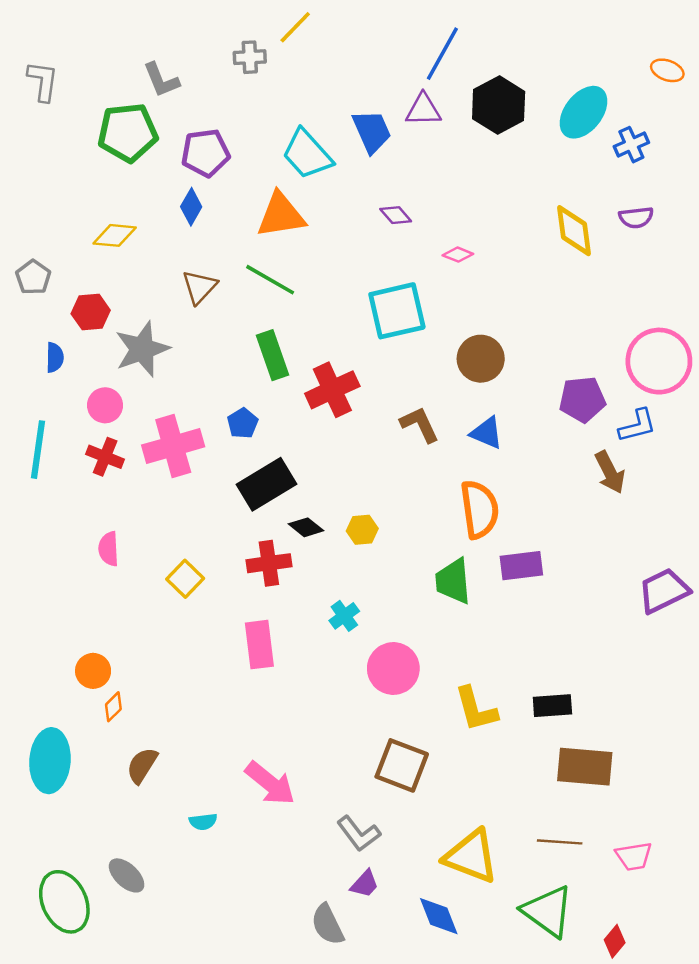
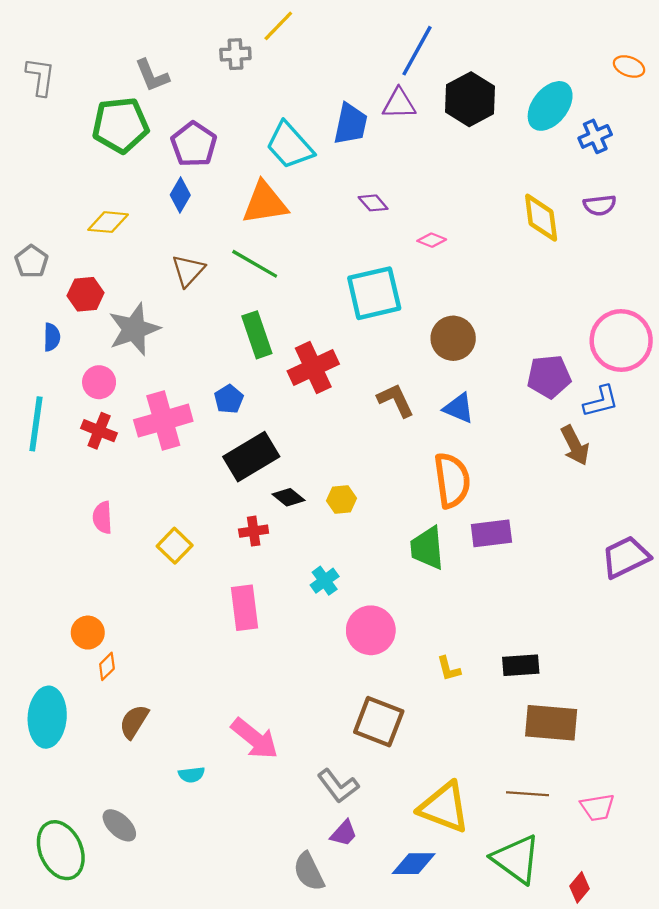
blue trapezoid: (372, 131) -> (351, 124), turned 36
purple pentagon: (206, 153) -> (194, 144), turned -30
red cross: (269, 563) -> (254, 531), size x0.7
yellow L-shape: (476, 709) -> (449, 669), size x0.6
blue diamond: (439, 916) -> (414, 864), turned -69

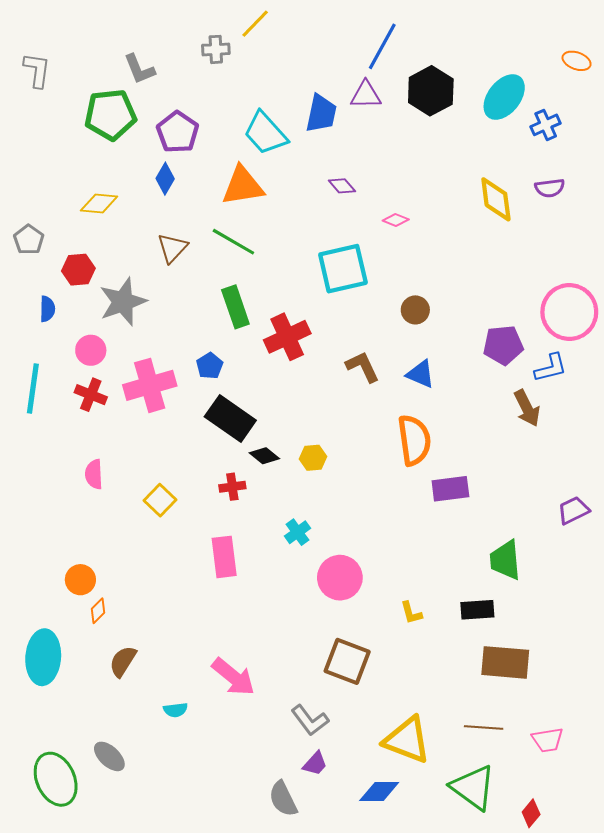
brown circle: (453, 338) -> (415, 310), size x0.7
black rectangle: (251, 457) -> (230, 418), turned 66
green trapezoid: (427, 548) -> (505, 560), moved
purple trapezoid: (626, 557) -> (573, 510), size x0.7

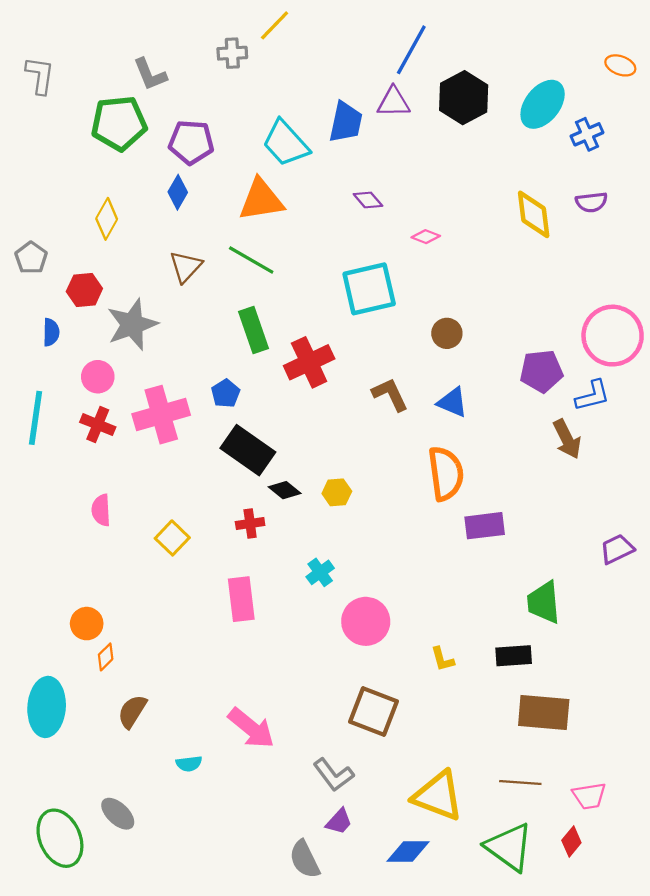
purple pentagon: (178, 132) -> (191, 142), turned -30
yellow diamond: (99, 203) -> (107, 219), turned -66
red diamond: (531, 813) -> (571, 842), moved

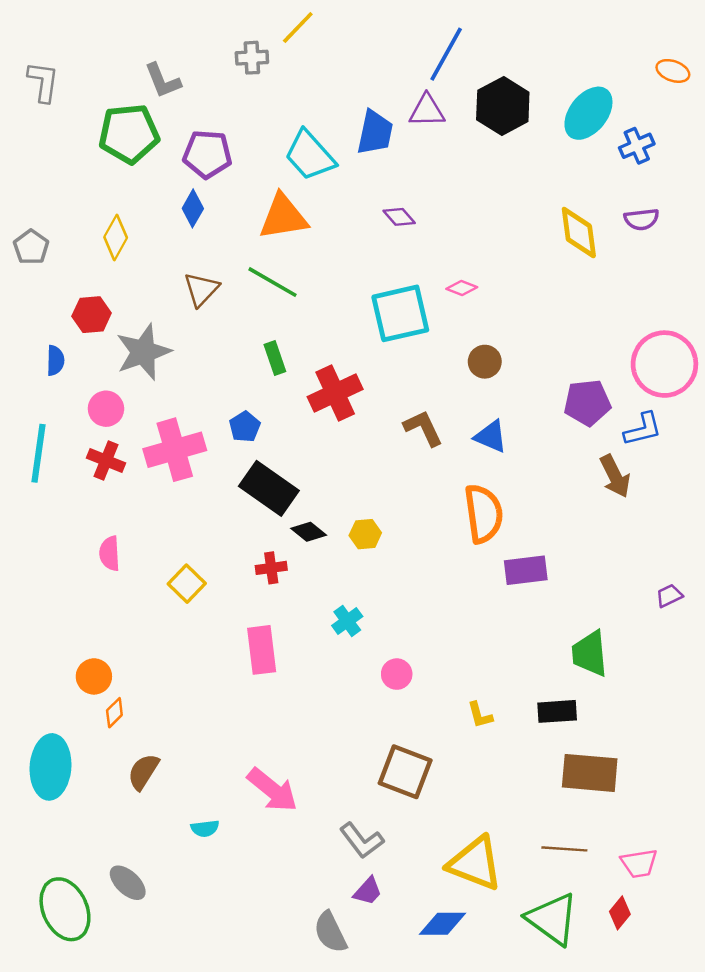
pink diamond: (426, 237) -> (462, 288), moved
gray pentagon: (31, 258) -> (31, 247), moved
green rectangle: (253, 330) -> (275, 358), size x0.7
purple trapezoid: (617, 549) -> (669, 596), size x0.7
pink circle: (366, 621) -> (397, 674), size x0.6

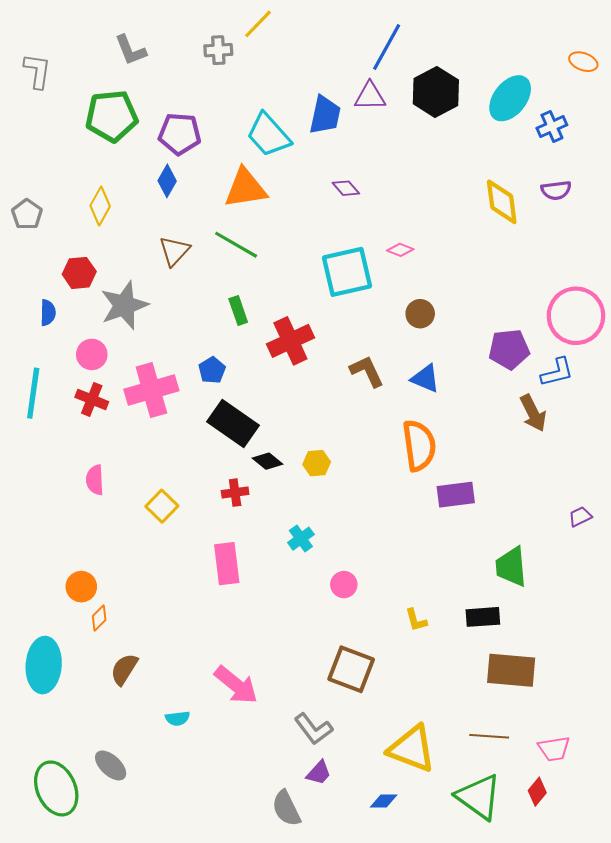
gray L-shape: (163, 81) -> (130, 50), moved
blue diamond: (443, 924) -> (384, 801), size x0.7

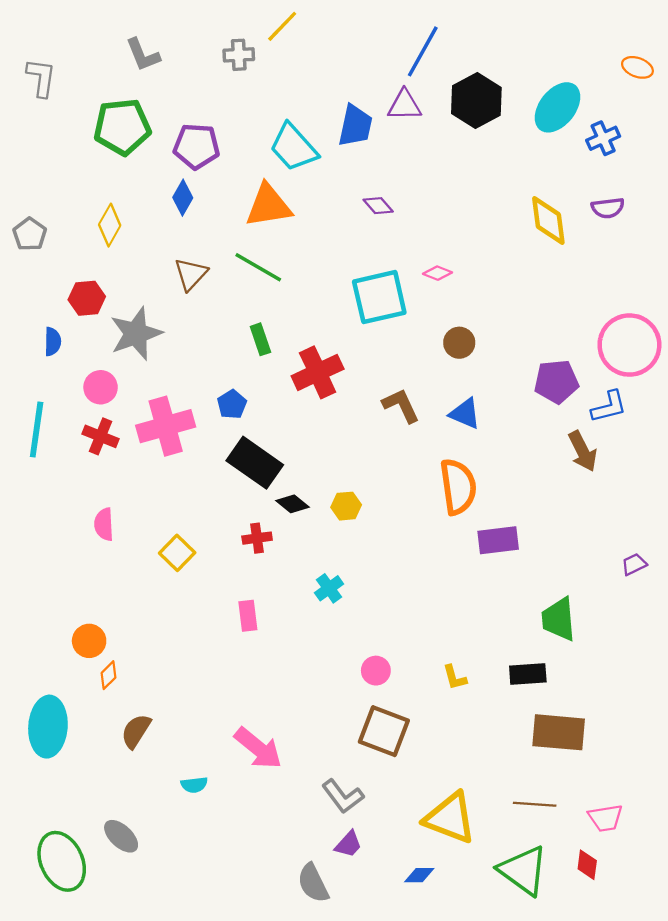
pink rectangle: (227, 564) -> (248, 616), size x0.7
pink circle: (344, 585) -> (376, 671), moved
red diamond: (537, 792) -> (587, 865), turned -32

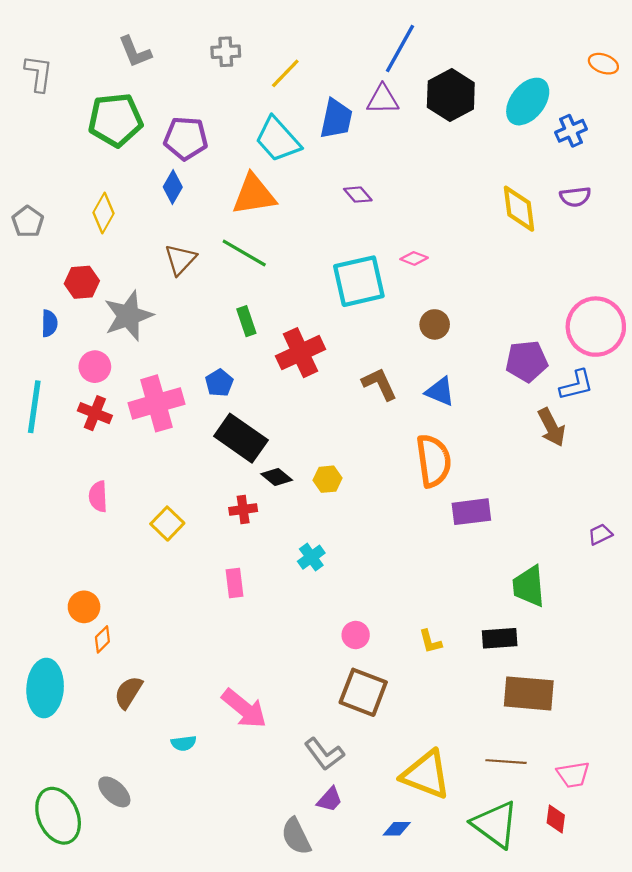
yellow line: (282, 26) -> (285, 73), moved

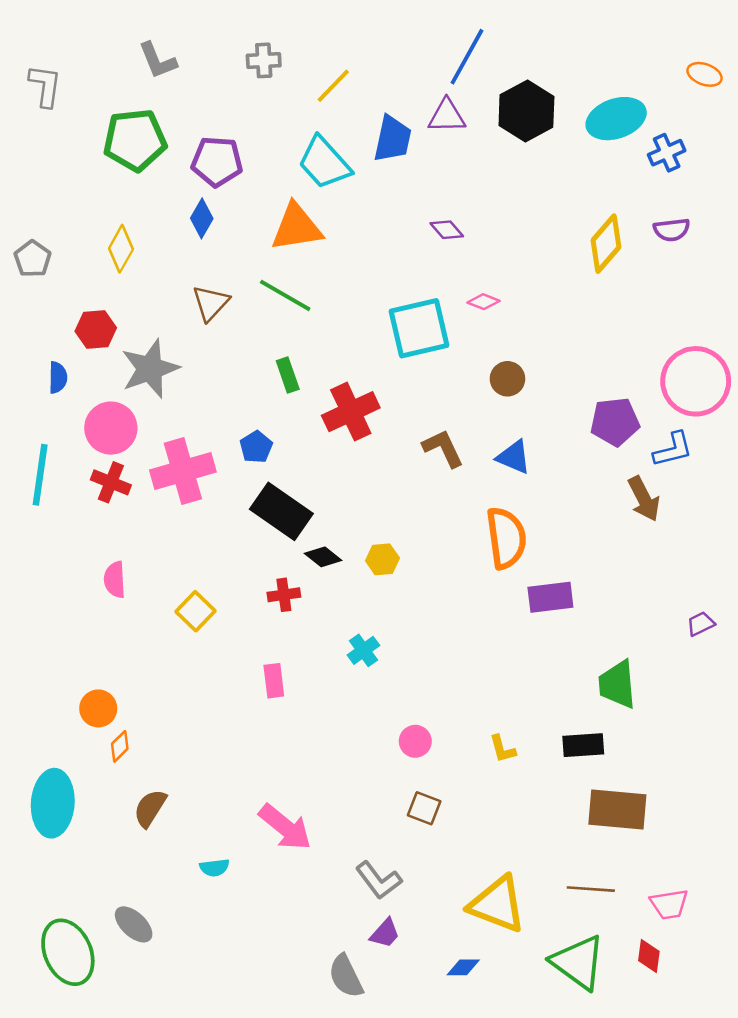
cyan ellipse: (528, 102) -> (616, 119), turned 33
purple diamond: (358, 195) -> (447, 230), moved
yellow diamond: (519, 209) -> (606, 244), turned 48
pink circle: (95, 367) -> (111, 428), size x1.4
brown square: (363, 692) -> (424, 808), size x0.6

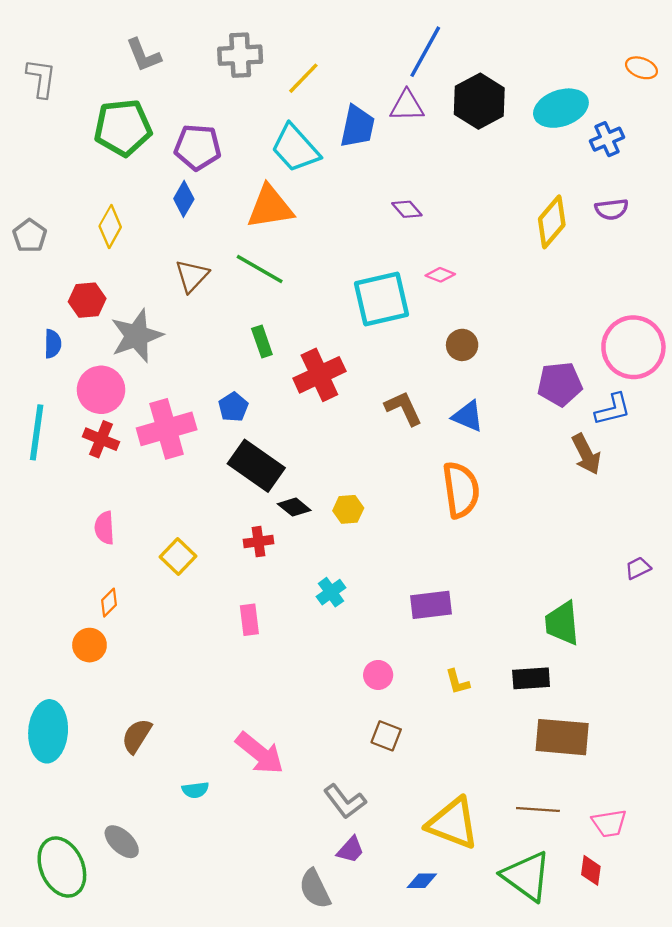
gray cross: (264, 60) -> (240, 55), size x1.4
purple rectangle: (550, 597) -> (431, 605), moved
orange diamond: (120, 746) -> (109, 603), moved

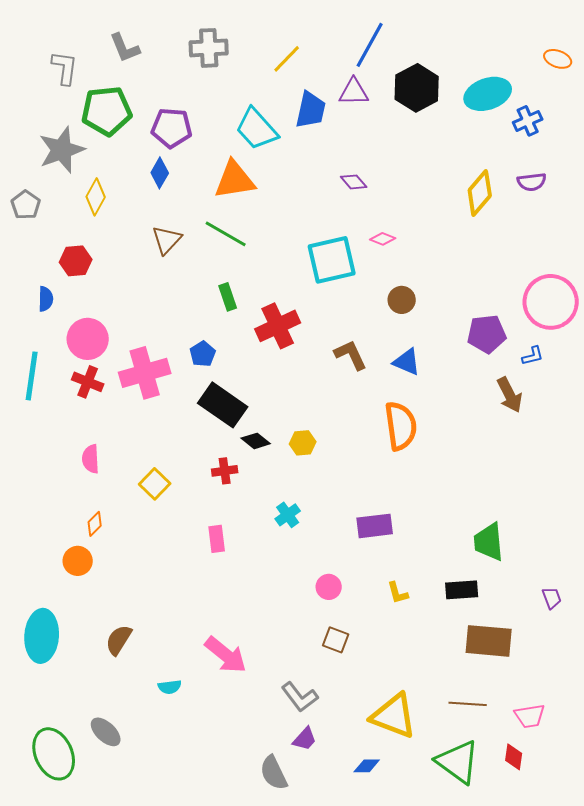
gray L-shape: (41, 78) -> (65, 68), moved
yellow line: (303, 78) -> (287, 59), moved
gray star: (137, 336) -> (62, 150), moved
blue L-shape: (613, 409) -> (533, 356), size x0.7
purple trapezoid: (638, 568) -> (552, 598), moved, turned 95

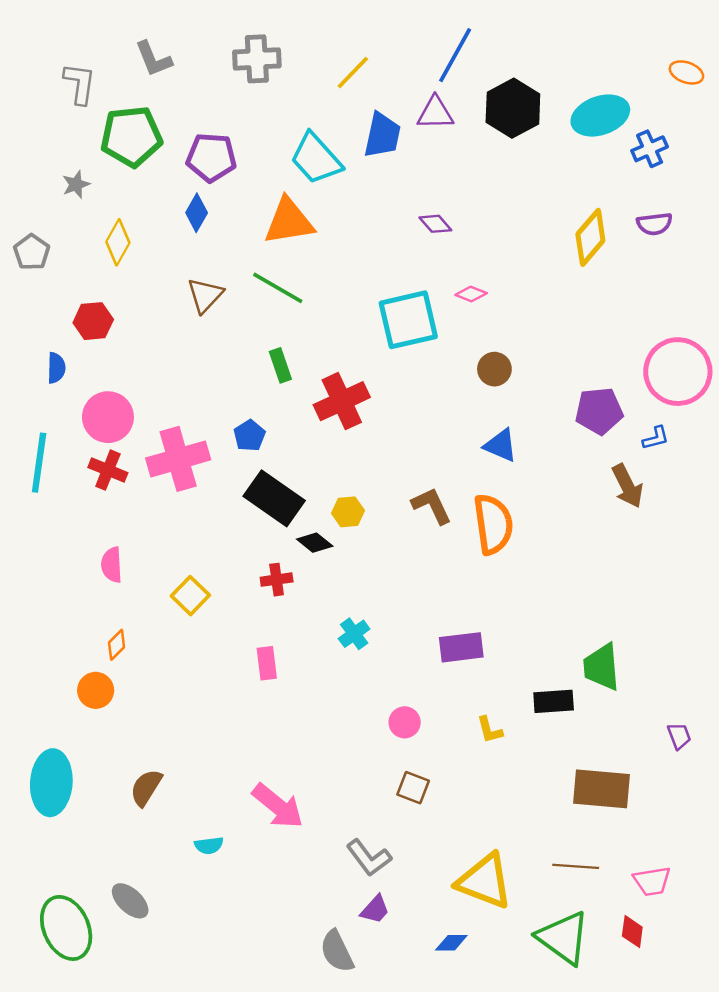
gray star: (62, 150) -> (76, 184), size x0.5
brown L-shape: (351, 355) -> (432, 506), moved
yellow hexagon: (303, 443) -> (348, 512), moved
black rectangle: (462, 590) -> (554, 701), moved

